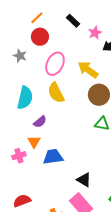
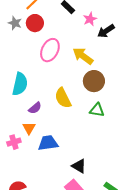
gray star: (20, 56) -> (15, 23), moved
yellow semicircle: (56, 93) -> (63, 98), moved

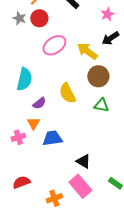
pink star: (90, 19) -> (107, 14), moved
black arrow: (106, 31) -> (110, 38), moved
pink ellipse: (50, 50) -> (54, 45), turned 30

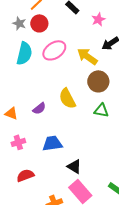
pink star: (107, 14) -> (98, 19), moved
cyan semicircle: (24, 79) -> (24, 53), moved
orange triangle: (33, 123) -> (11, 113), moved, turned -40
black triangle: (83, 161) -> (74, 166), moved
red semicircle: (21, 182) -> (25, 175), moved

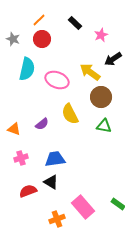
gray star: (19, 23) -> (13, 39), moved
pink ellipse: (54, 50) -> (57, 80), moved, turned 55
black triangle: (74, 166) -> (51, 182), moved

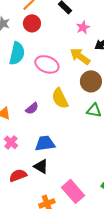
pink star: (101, 35) -> (83, 27), moved
pink cross: (21, 158) -> (11, 142), turned -32

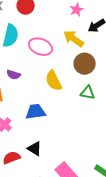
purple semicircle: (32, 108) -> (14, 75), moved, turned 56
blue trapezoid: (45, 143) -> (36, 112), moved

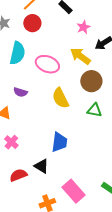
blue trapezoid: (36, 112) -> (59, 142), moved, turned 105

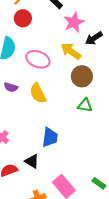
pink star: (83, 27) -> (74, 22), size x1.5
yellow semicircle: (60, 98) -> (38, 93), moved

